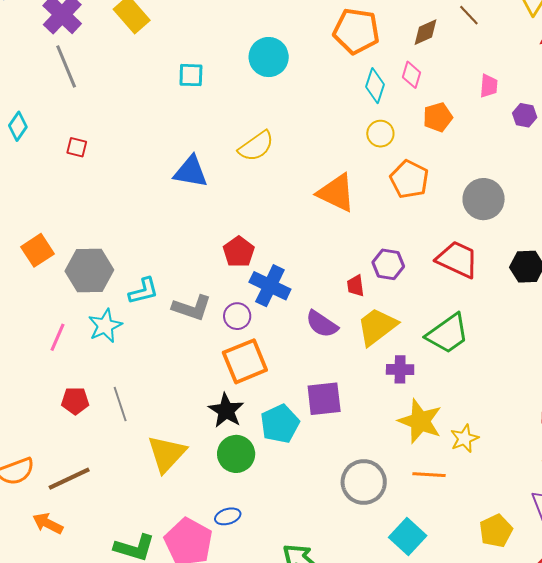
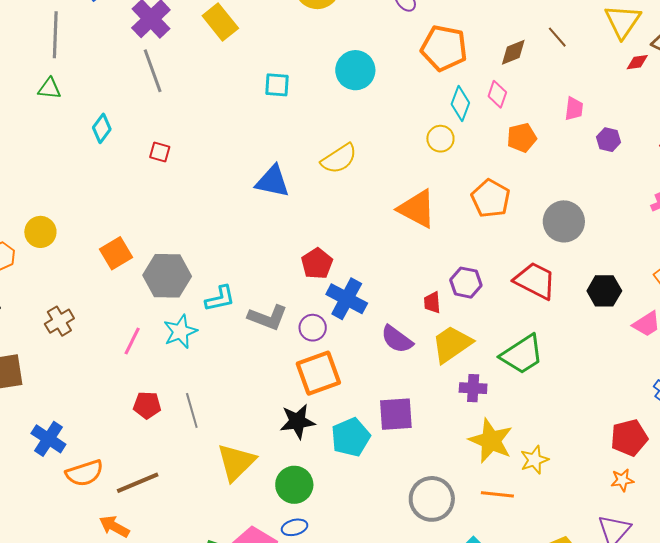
yellow circle: (380, 134) -> (440, 139), moved
black star: (226, 410) -> (297, 421), turned 30
green circle: (236, 454) -> (294, 485), moved

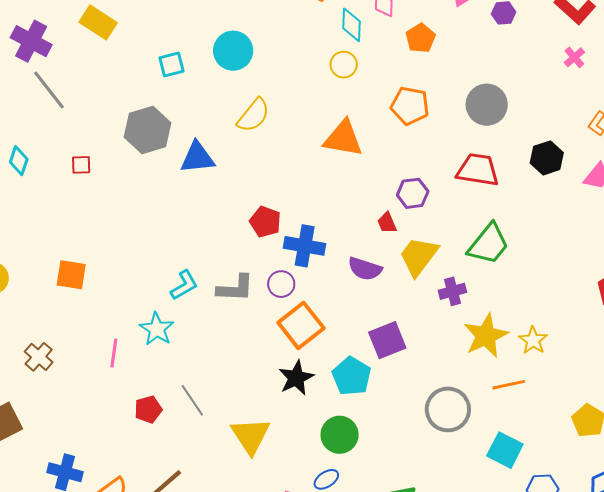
cyan circle: (355, 70) -> (233, 51), moved
orange square: (116, 253) -> (71, 275), turned -32
gray hexagon: (167, 276) -> (147, 130), moved
yellow star: (491, 441) -> (486, 336), turned -30
green circle: (294, 485) -> (340, 435), moved

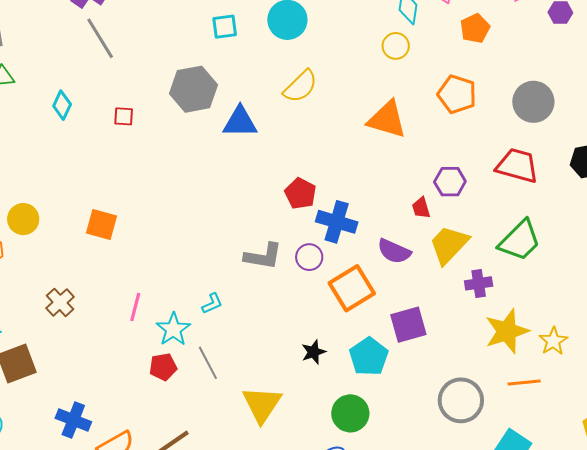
cyan L-shape: (184, 285) -> (212, 304), moved, size x0.7
orange square: (301, 325) -> (352, 288), moved
cyan star: (157, 329) -> (173, 329), moved
black star: (296, 378) -> (314, 352), size x0.7

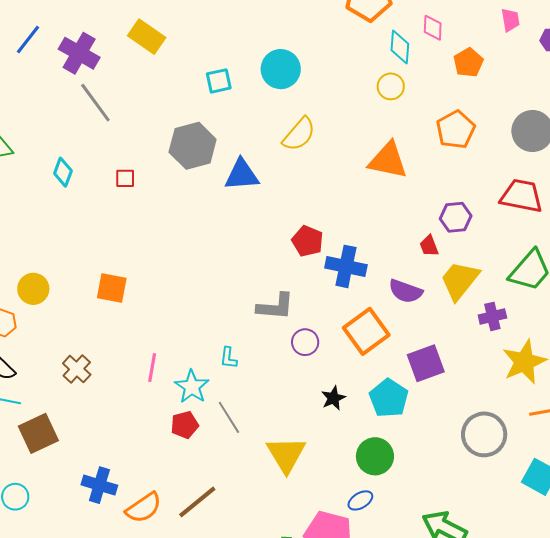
orange pentagon: (457, 94) -> (456, 130), turned 30
purple circle: (309, 257) -> (305, 342), moved
cyan L-shape: (212, 304) -> (228, 358), turned 125

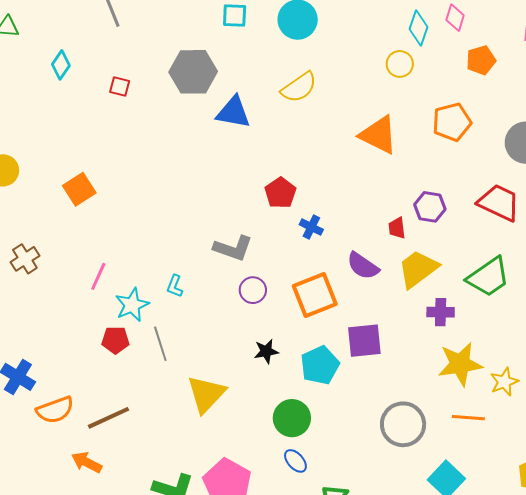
blue cross: (346, 266) -> (311, 227), size x0.6
orange square: (112, 288) -> (79, 189), turned 32
blue ellipse: (360, 500) -> (295, 461), moved, turned 65

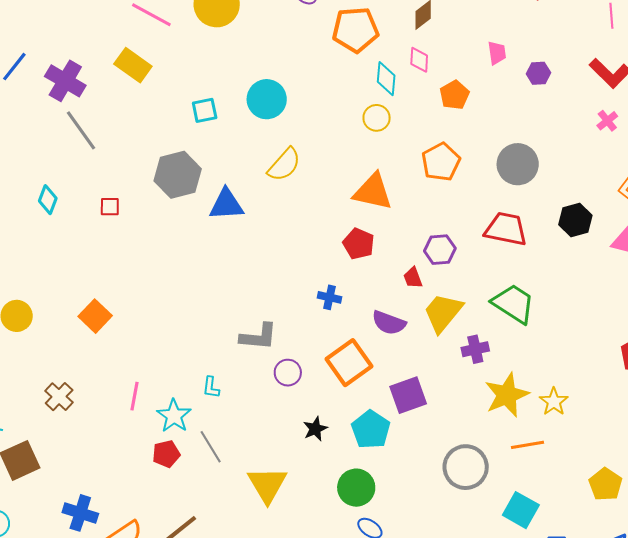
red pentagon: (280, 193) -> (359, 244), moved
green trapezoid: (488, 277) -> (513, 304), turned -99

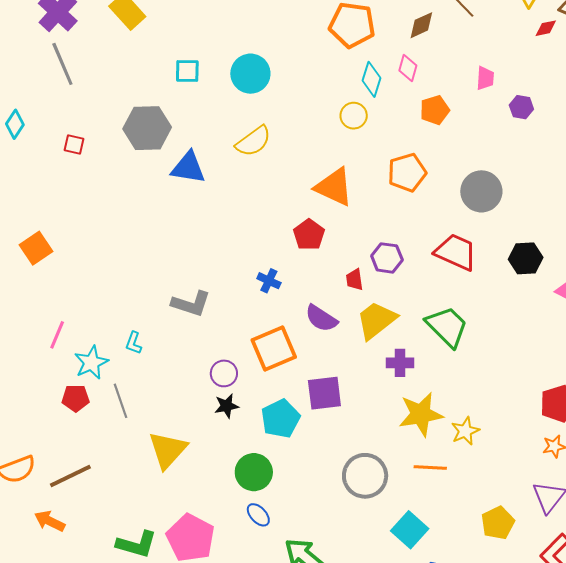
purple circle: (288, 373) -> (224, 373), moved

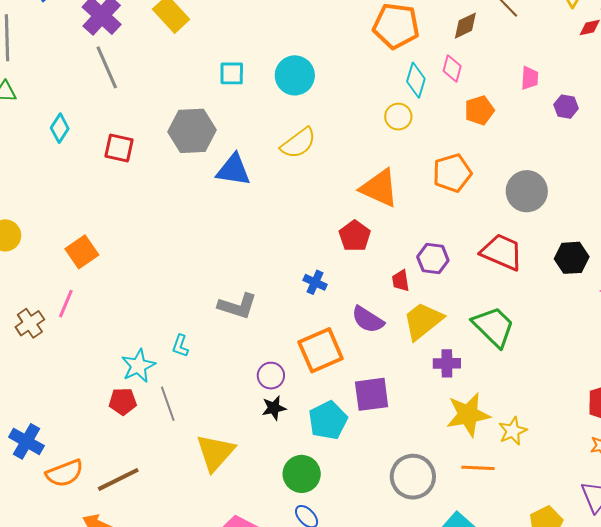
red square: (74, 145) -> (119, 148), size x1.4
pink line: (57, 335) -> (66, 304), moved

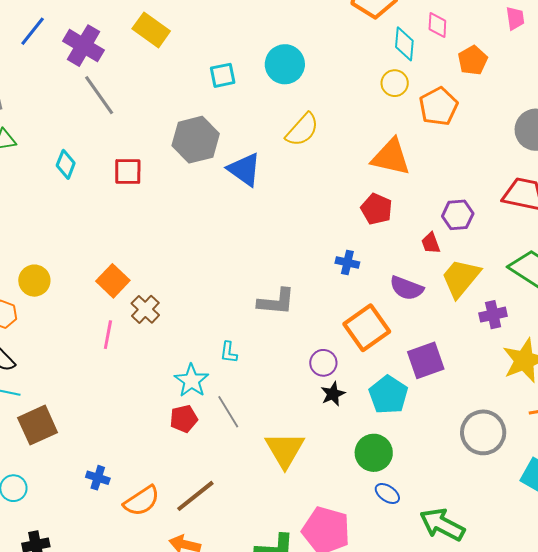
blue triangle: (233, 170) -> (244, 169), turned 39
orange pentagon: (452, 173) -> (439, 106), moved
brown cross: (30, 323) -> (145, 309), moved
blue cross: (26, 441) -> (98, 478), size x0.7

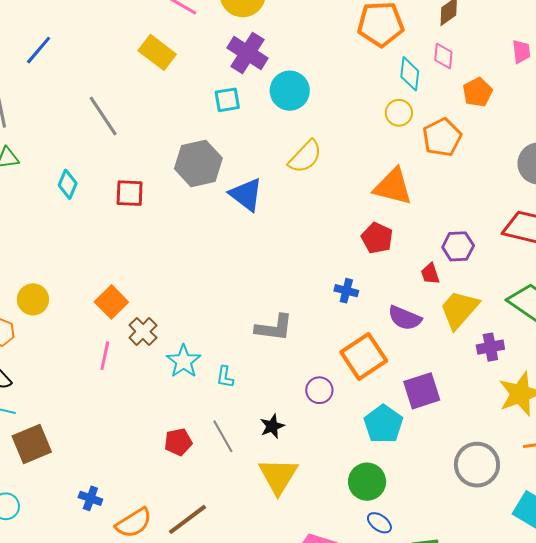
purple cross: (84, 46) -> (247, 53), moved
cyan star: (192, 381) -> (184, 361), moved
black star: (333, 394) -> (272, 426), moved

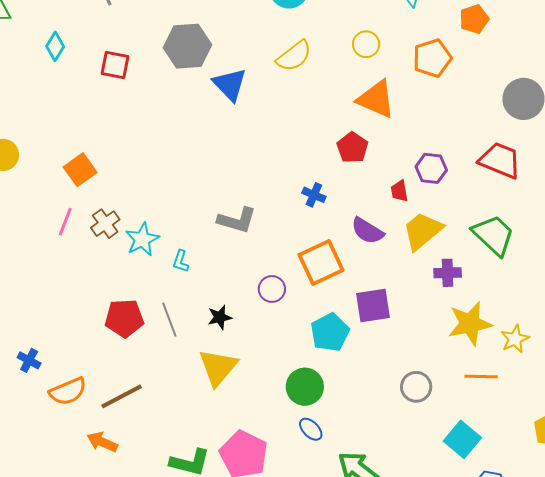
yellow circle: (399, 113) -> (366, 44), moved
brown cross: (143, 331) -> (105, 224), moved
red pentagon: (178, 442) -> (124, 318), size x1.4
gray circle: (477, 465) -> (416, 387), size x0.7

